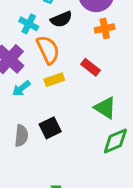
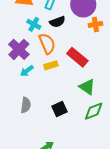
orange cross: (105, 28) -> (95, 24), moved
red rectangle: (90, 67) -> (77, 57), size x1.5
black square: (50, 128) -> (60, 109), moved

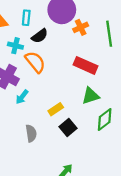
red rectangle: (77, 57) -> (86, 65), moved
yellow rectangle: (51, 65) -> (56, 109), moved
green triangle: (87, 87) -> (91, 96), turned -36

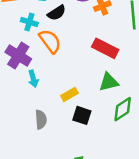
cyan arrow: (22, 97) -> (33, 79), turned -56
black square: (68, 128) -> (82, 115), turned -35

